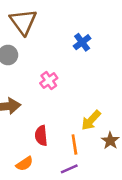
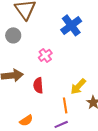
blue cross: (82, 42) -> (71, 25), size x1.5
red semicircle: (41, 136) -> (38, 85), moved

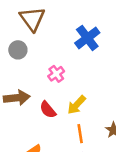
red semicircle: (38, 85) -> (48, 110), turned -35
yellow arrow: (78, 86) -> (77, 105), moved

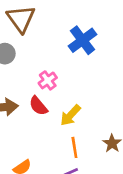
red semicircle: (48, 110) -> (38, 106), moved

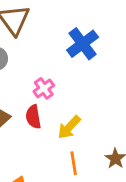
red semicircle: (38, 106) -> (33, 117), turned 30

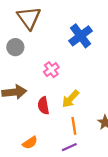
red semicircle: (33, 117) -> (43, 106), moved

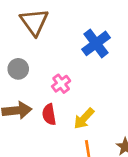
gray circle: (15, 47) -> (18, 69), moved
red semicircle: (43, 106) -> (49, 114), moved

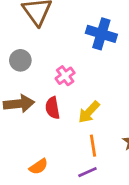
blue cross: (96, 43) -> (101, 34), turned -36

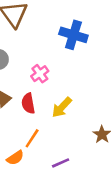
orange line: (93, 146) -> (32, 138), moved, turned 42

